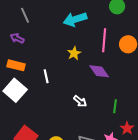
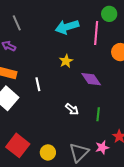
pink line: (104, 40) -> (96, 33), moved
green line: (115, 106) -> (98, 114), moved

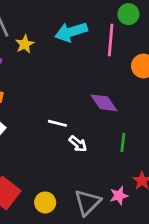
yellow star: (66, 61) -> (25, 44), moved
white line: (38, 84) -> (57, 123), moved, turned -64
green line: (98, 114) -> (123, 142), moved

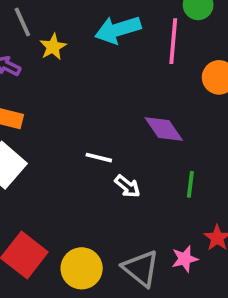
yellow circle: (45, 202) -> (82, 268), size x1.4
gray triangle: (87, 202) -> (141, 268), turned -36

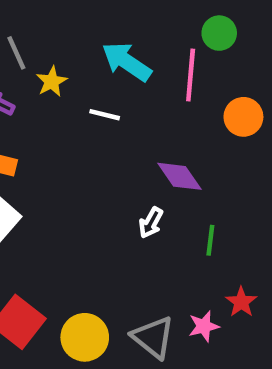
cyan arrow: (118, 30) -> (127, 62), turned 51
white line: (99, 158) -> (105, 115), moved
white arrow: (127, 186) -> (151, 223), moved, turned 80

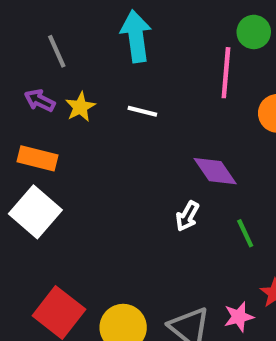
cyan arrow: (127, 62) -> (136, 36), moved, turned 48
yellow star: (52, 82) -> (80, 107), moved
green line: (210, 240) -> (245, 233), turned -32

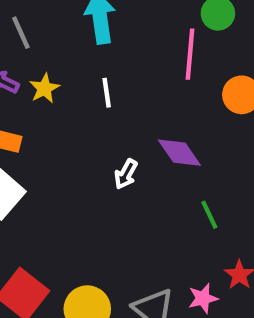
white line: (142, 111) -> (107, 93), turned 68
white arrow: (187, 216) -> (126, 174), moved

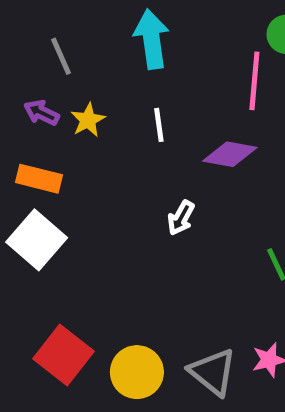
purple diamond: (179, 153) -> (230, 154), moved, turned -45

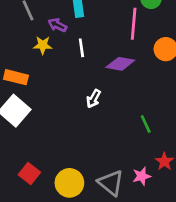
purple arrow: (41, 113) -> (57, 25), moved
yellow star: (88, 120) -> (43, 45), turned 30
red square: (63, 355) -> (29, 174), size x0.7

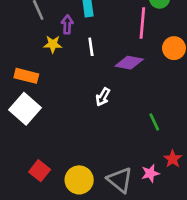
purple arrow: (57, 25) -> (67, 24), turned 66

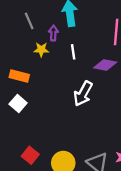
white arrow: (103, 97) -> (83, 94), size x1.6
white square: (25, 109) -> (18, 104), size x0.7

